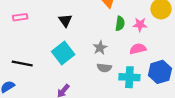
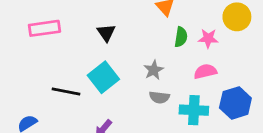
pink rectangle: (20, 17) -> (45, 28), size x1.5
black line: (22, 64) -> (66, 92), moved

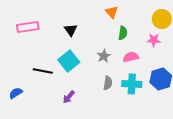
pink star: (208, 38) -> (154, 40), moved
pink semicircle: (205, 71) -> (131, 57), moved
gray semicircle: (159, 97) -> (108, 83), moved, turned -88

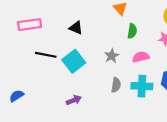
black triangle: (71, 30) -> (76, 28), turned -32
black line: (43, 71) -> (46, 55), moved
purple arrow: (69, 97) -> (74, 100), turned -152

